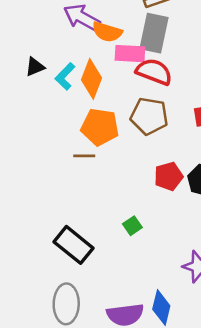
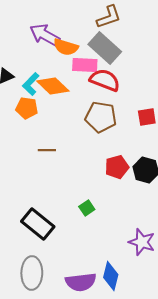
gray rectangle: (154, 33) -> (105, 48), turned -60
orange diamond: (91, 79) -> (53, 86), turned -68
orange pentagon: (100, 127) -> (27, 108), moved, size x0.7

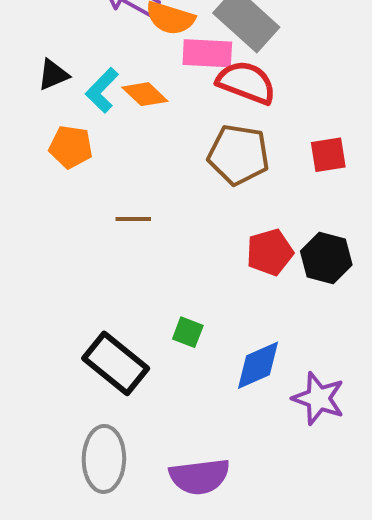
orange diamond: (53, 86) -> (145, 94), size x0.7
orange pentagon: (27, 108) -> (71, 147), moved
green square: (87, 208) -> (188, 332), moved, turned -35
blue diamond: (111, 276) -> (258, 365), moved, turned 52

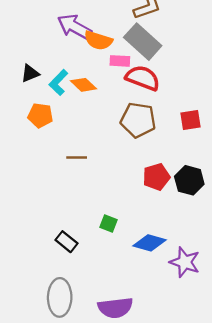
pink rectangle: (207, 53) -> (120, 61), size x0.7
black rectangle: (116, 363) -> (66, 242), size x0.6
blue diamond: (258, 365) -> (149, 243), turned 40

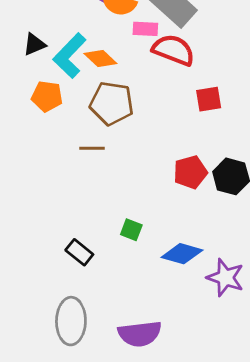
cyan L-shape: (59, 82) -> (70, 56), size x1.4
brown pentagon: (138, 120) -> (112, 103), moved
red square: (190, 120) -> (209, 99), moved

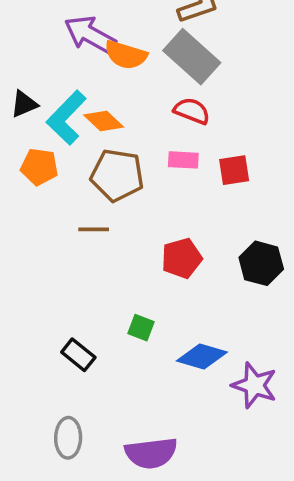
pink rectangle: (145, 29) -> (183, 160), moved
red semicircle: (173, 50) -> (192, 111), size x0.7
red pentagon: (190, 172) -> (182, 258), moved
gray ellipse: (71, 321) -> (68, 438), size x0.7

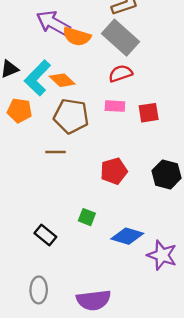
red semicircle: (192, 111) -> (121, 73), turned -40

